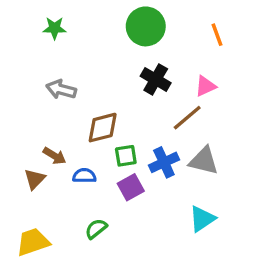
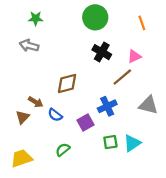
gray arrow: (61, 89) -> (29, 46), moved
green square: (126, 156) -> (110, 142), moved
gray triangle: (204, 161) -> (148, 105), moved
blue semicircle: (84, 176) -> (55, 115), turned -144

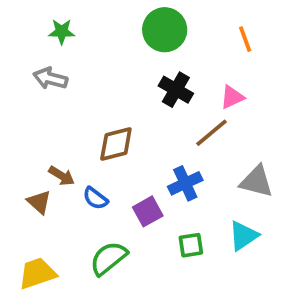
brown triangle: (23, 117) -> (39, 202), turned -32
cyan triangle: (132, 143) -> (243, 236), moved
green semicircle: (63, 150) -> (108, 258), size x1.5

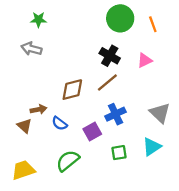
green circle: (165, 30) -> (120, 18), moved
brown line: (211, 133) -> (107, 83), moved
brown arrow: (62, 176) -> (38, 109), turned -42
gray triangle: (256, 181) -> (160, 113), turned 30

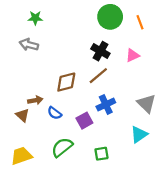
green square: (119, 153) -> (102, 154), moved

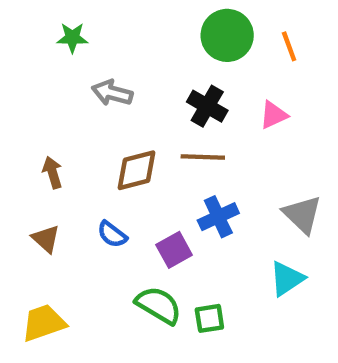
gray arrow: (29, 45) -> (112, 93), moved
brown line: (98, 76) -> (203, 157), turned 42
brown arrow: (35, 100) -> (52, 172), moved, turned -96
green semicircle: (62, 147) -> (159, 305), moved, turned 70

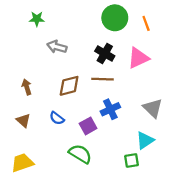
pink triangle: (274, 115) -> (138, 58), size x1.5
green square: (209, 318) -> (132, 161), moved

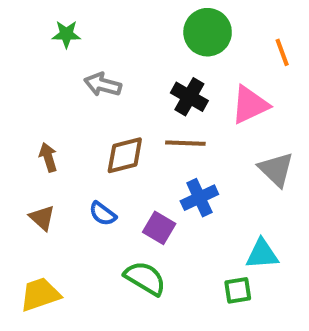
orange line: (146, 23) -> (282, 52), moved
gray triangle: (153, 108) -> (276, 169), moved
purple square: (88, 126) -> (159, 228), turned -30
cyan triangle: (145, 140) -> (262, 254), turned 30

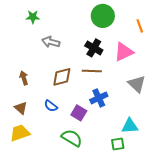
yellow trapezoid: (40, 294) -> (20, 133), moved

